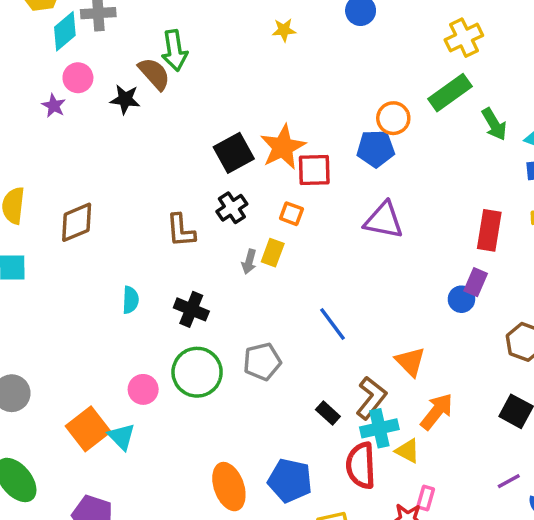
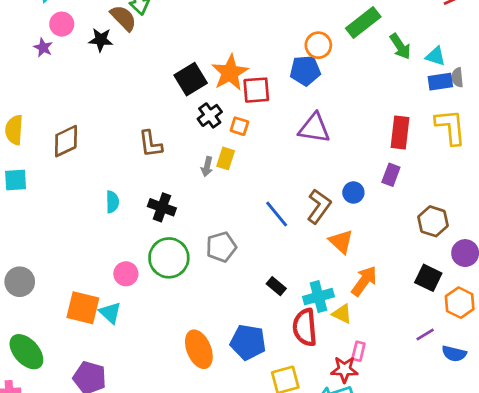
black cross: (232, 208) -> (210, 115), moved
blue circle: (461, 299) -> (353, 192), moved
brown L-shape: (371, 398) -> (319, 206), moved
orange square: (88, 429) -> (83, 308), turned -36

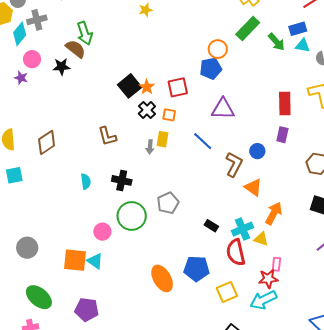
orange star: (230, 73) -> (147, 87), moved, size x0.6
blue rectangle: (440, 82) -> (298, 29), moved
blue line: (277, 214) -> (203, 141), moved

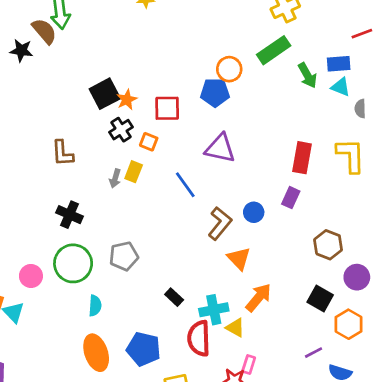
cyan semicircle: (86, 181) -> (95, 306), moved

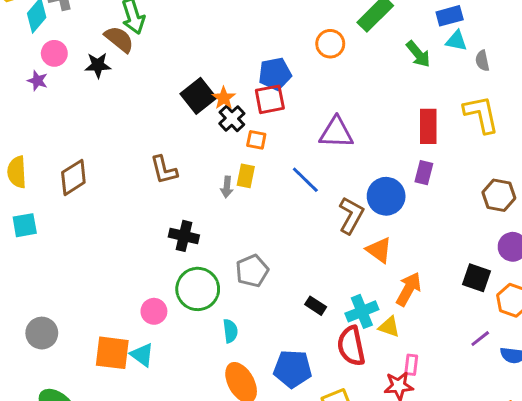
green arrow: (307, 75) -> (418, 54), moved
blue pentagon: (215, 93) -> (275, 74), moved
black cross: (121, 130) -> (232, 118), moved
blue circle: (254, 212) -> (386, 196), size x1.6
brown hexagon: (328, 245) -> (499, 195), moved

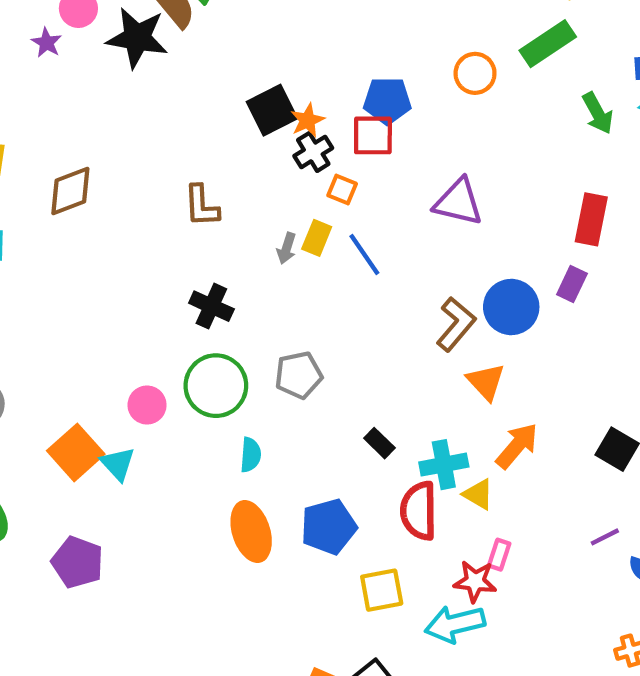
black star: (98, 65) -> (137, 38), size x1.6
blue line: (305, 180) -> (364, 254), moved
orange square: (112, 353) -> (76, 452), turned 30
blue pentagon: (293, 369) -> (329, 527), turned -30

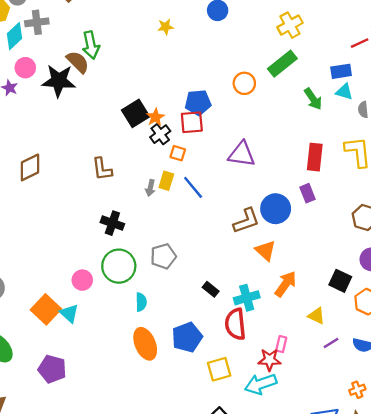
purple rectangle: (572, 284) -> (307, 193), turned -42
brown L-shape: (456, 324) -> (246, 221), turned 36
yellow triangle: (478, 494) -> (316, 316), moved
purple line: (605, 537) -> (331, 343), moved

